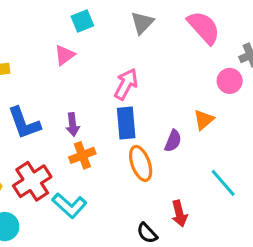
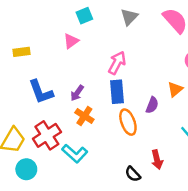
purple arrow: (73, 125) -> (77, 93), turned 42
orange cross: (82, 155) -> (84, 116), turned -36

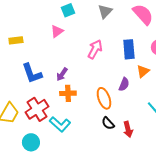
blue rectangle: (117, 92) -> (129, 49), moved
orange cross: (84, 116) -> (68, 93), turned -35
cyan circle: (26, 169) -> (31, 142), moved
black semicircle: (133, 174) -> (108, 123), moved

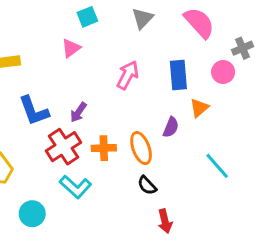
orange cross: (68, 93) -> (104, 148), moved
red cross: (37, 109) -> (63, 147), moved
red arrow: (128, 129) -> (165, 221), moved

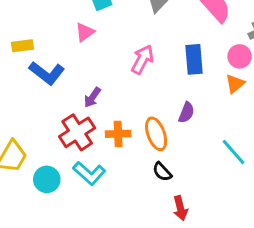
orange triangle: (199, 108) -> (235, 84), moved
blue L-shape: (34, 111) -> (47, 73), moved, turned -32
cyan circle: (32, 214) -> (47, 179), moved

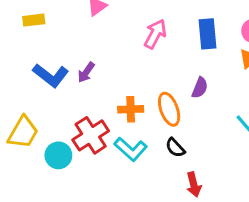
blue L-shape: (47, 73) -> (51, 75), moved
purple arrow: (92, 97) -> (86, 72), moved
red cross: (77, 132) -> (91, 135), moved
cyan L-shape: (89, 173) -> (131, 149), moved

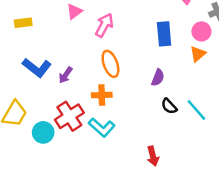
pink arrow: (155, 34) -> (104, 25), moved
purple arrow: (86, 72) -> (66, 75), moved
orange ellipse: (169, 109) -> (110, 64), moved
black semicircle: (175, 148) -> (169, 106), moved

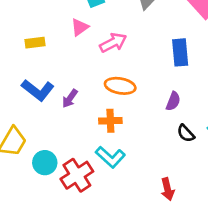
yellow rectangle: (23, 23) -> (35, 43), moved
pink arrow: (104, 25) -> (113, 43), turned 35
orange ellipse: (110, 64) -> (120, 86), turned -60
red cross: (69, 116) -> (77, 175), moved

